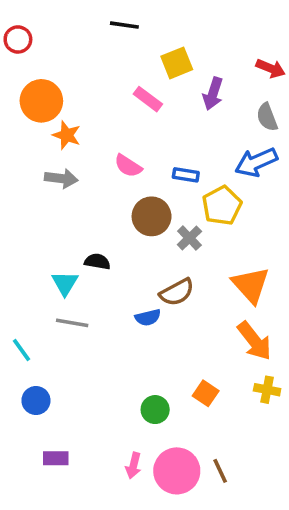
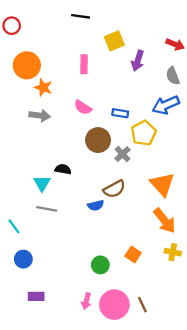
pink rectangle: (148, 99) -> (84, 64), moved, turned 54

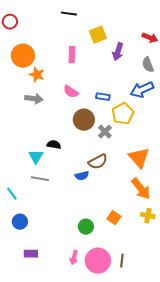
brown line: (142, 305) -> (122, 261), turned 32

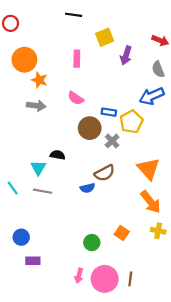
blue rectangle: (103, 97) -> (109, 112), moved
cyan line: (12, 194) -> (13, 188), moved
purple rectangle: (31, 254) -> (33, 261), moved

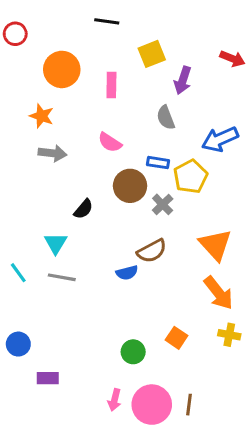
orange circle: (24, 60) -> (62, 69), moved
gray semicircle: (158, 69) -> (166, 118), moved
orange star: (39, 80) -> (42, 116), moved
black semicircle: (58, 155) -> (83, 209), moved, turned 120
blue circle: (21, 237) -> (18, 344), moved

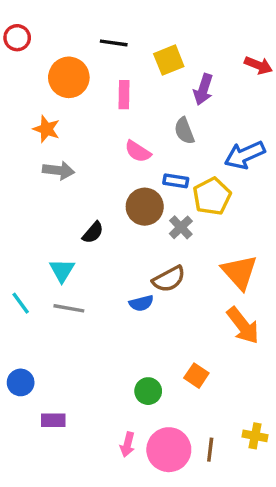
black line: (107, 21) -> (114, 43), moved
pink semicircle: (110, 142) -> (138, 151), moved
yellow cross: (229, 335) -> (255, 436), moved

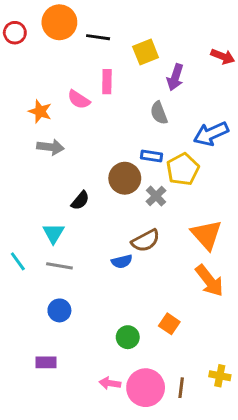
orange circle: (69, 77) -> (59, 22), moved
pink semicircle: (138, 151) -> (79, 100), moved
blue circle: (21, 382) -> (59, 310), moved
pink arrow: (127, 445) -> (110, 383), turned 84

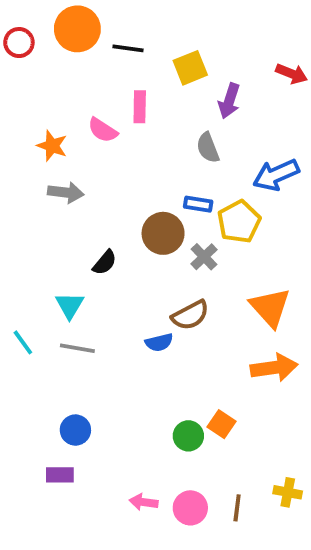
orange arrow: (209, 281) -> (274, 368), turned -60
blue circle: (59, 310) -> (75, 430), moved
green circle: (128, 337) -> (188, 436), moved
pink circle: (146, 388) -> (190, 508), size x0.7

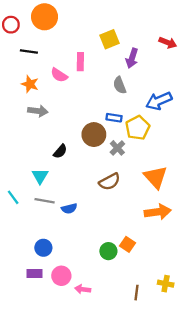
black line: (128, 48) -> (29, 52), moved
blue semicircle: (159, 342) -> (69, 209), moved
pink circle: (190, 508) -> (61, 276), moved

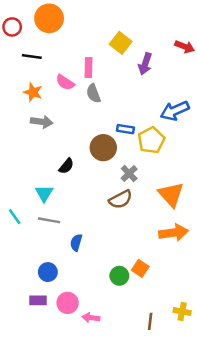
yellow square: (110, 39) -> (121, 43), turned -30
gray semicircle: (120, 85) -> (93, 93), moved
gray cross: (117, 148) -> (129, 174), moved
blue semicircle: (69, 209) -> (76, 243), moved, turned 120

